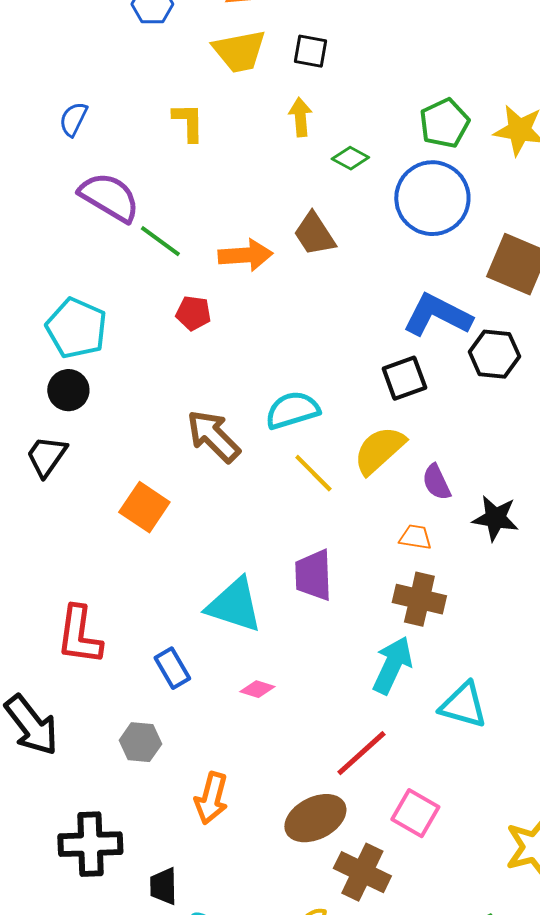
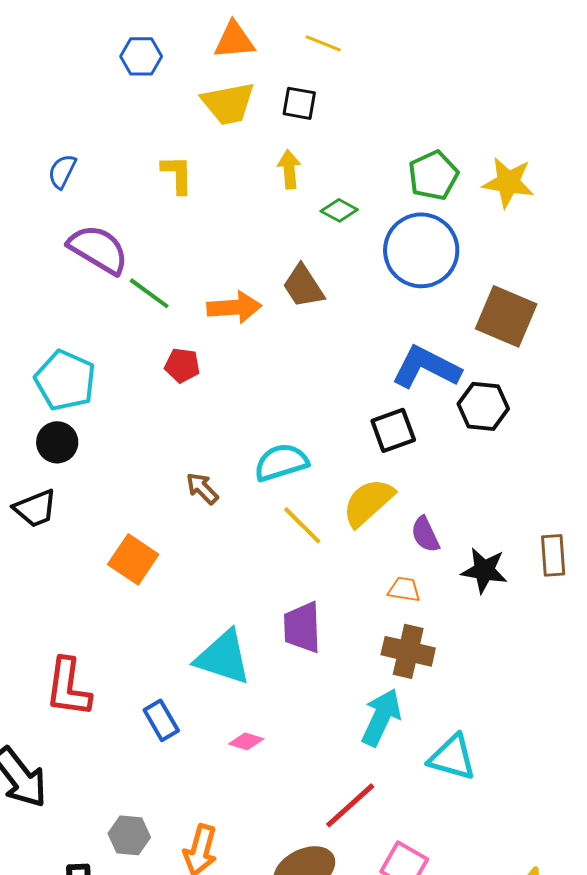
brown arrow: (213, 436) -> (202, 488), size x0.6
black trapezoid: (46, 456) -> (35, 508), turned -147
gray hexagon: (140, 742) -> (129, 835), moved

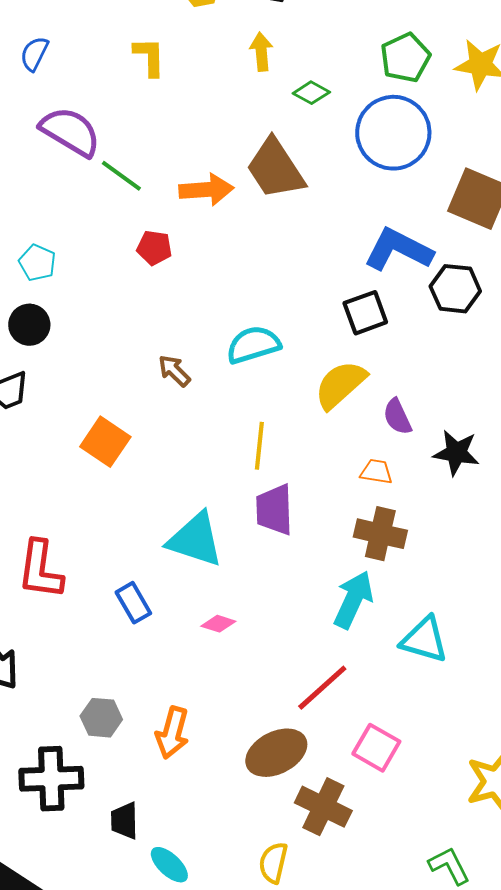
brown trapezoid: (303, 286) -> (275, 169), size x1.4
cyan pentagon: (65, 380) -> (37, 263), size x0.6
yellow line: (302, 525) -> (259, 446), moved, turned 51

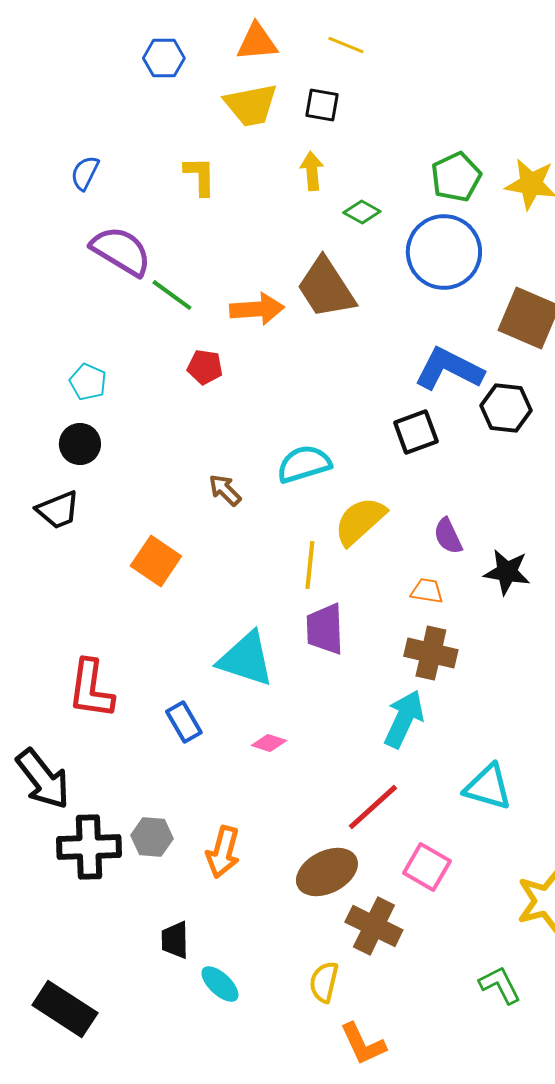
yellow semicircle: (340, 385) -> (360, 521), moved
cyan triangle: (424, 640) -> (488, 787), moved
black cross: (51, 779) -> (89, 847), moved

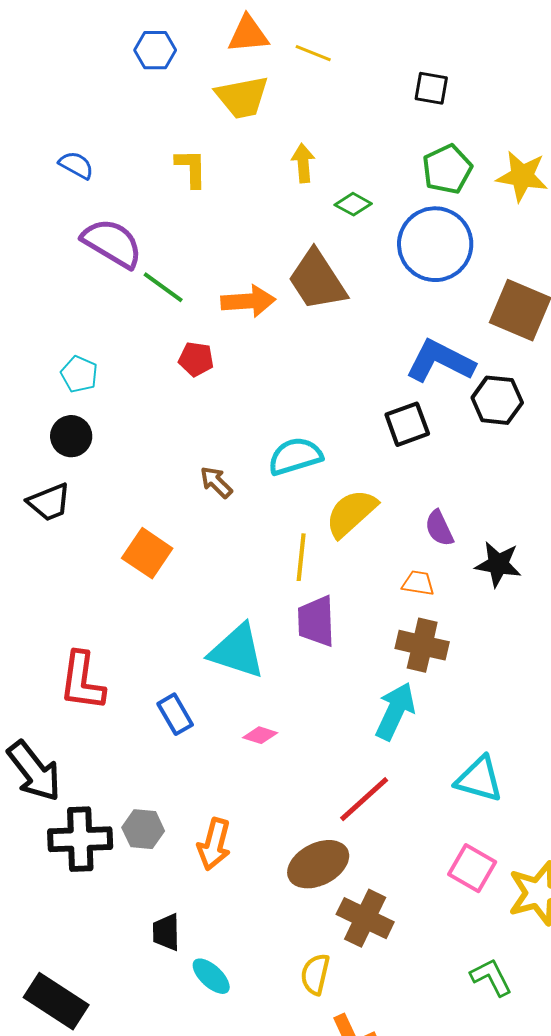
yellow line: (346, 45) -> (313, 53), moved
black square: (322, 105) -> (431, 88), moved
blue semicircle: (85, 173) -> (76, 165), turned 93
pink square: (427, 867) -> (472, 868), moved

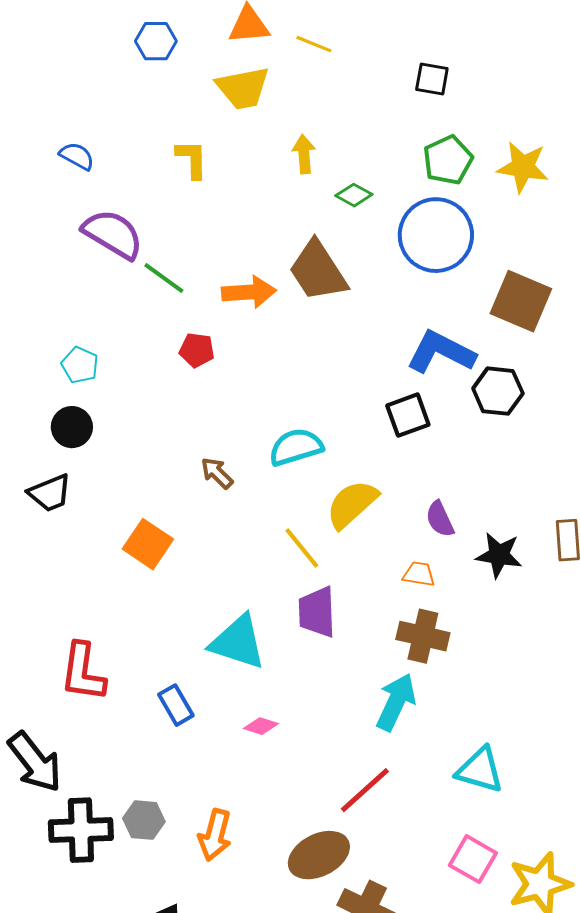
yellow line: (301, 557) -> (302, 548), turned -45

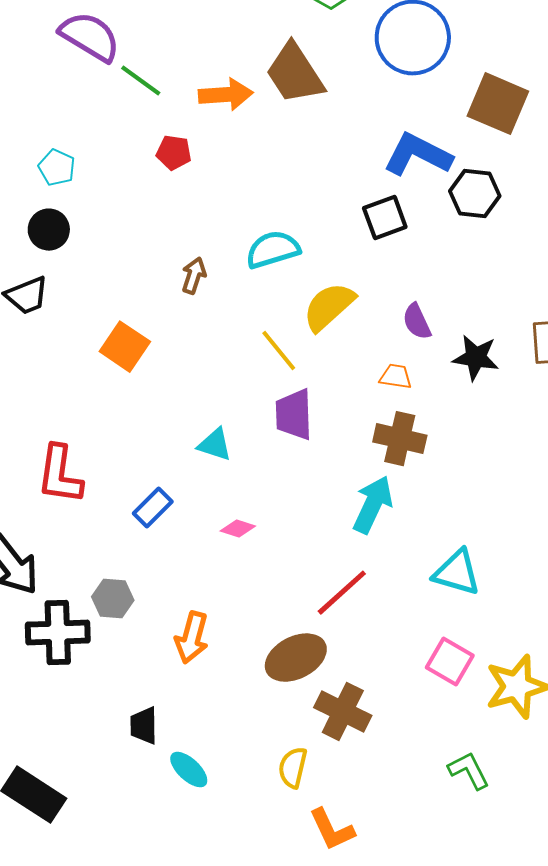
brown arrow: (217, 473) -> (194, 276), turned 63
cyan triangle: (238, 642) -> (215, 445), size x0.6
blue rectangle: (176, 705) -> (153, 508), turned 75
gray hexagon: (144, 820) -> (113, 599), moved

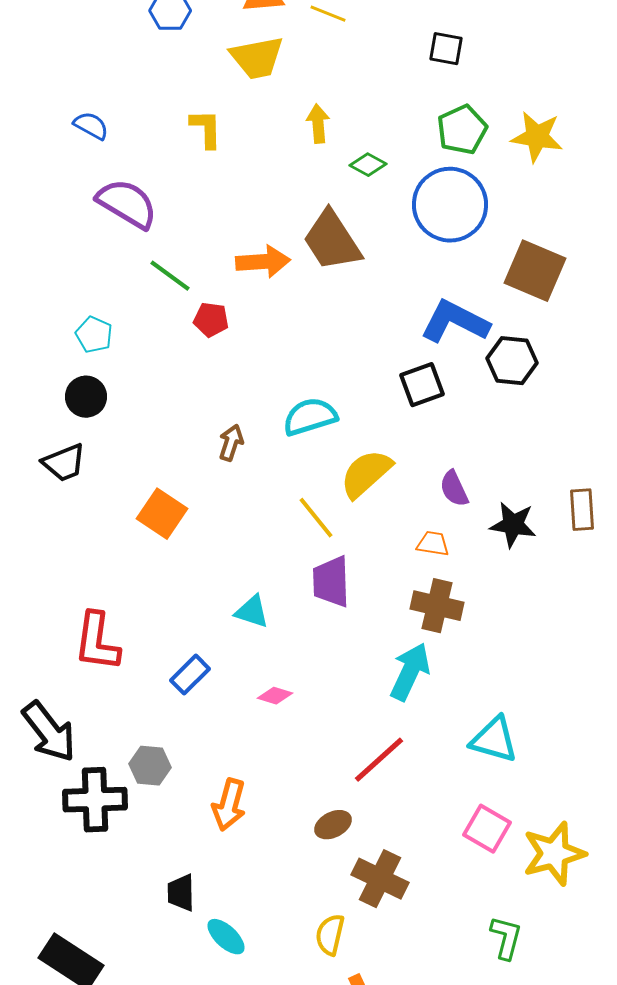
green line: (141, 81) -> (170, 276), moved
brown ellipse: (296, 658) -> (333, 825), size x0.6
green L-shape: (469, 771) -> (506, 938), turned 42

